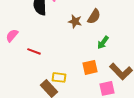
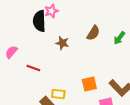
brown star: (75, 21) -> (62, 43), moved
green arrow: (103, 42) -> (119, 38), moved

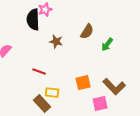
green arrow: (119, 38) -> (107, 45), moved
red line: (33, 68) -> (39, 72), moved

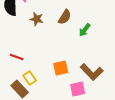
brown star: (56, 42) -> (37, 19), moved
yellow rectangle: (52, 93) -> (30, 78), turned 48

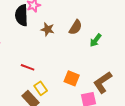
orange square: (61, 68) -> (72, 78), turned 35
brown L-shape: (92, 72) -> (103, 82), turned 100

